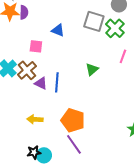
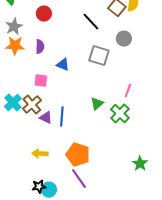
purple semicircle: (24, 12) -> (40, 47), moved
green cross: (115, 28) -> (120, 114), moved

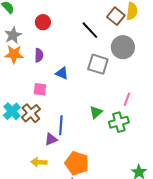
gray circle: (124, 39) -> (123, 47), size x1.5
green cross: (120, 114) -> (119, 122), turned 30
purple triangle: (46, 118) -> (51, 139), moved, turned -48

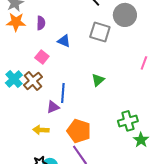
pink square: (40, 89) -> (42, 57), turned 32
pink line: (127, 99) -> (144, 63), moved
green cross: (119, 122) -> (128, 121), moved

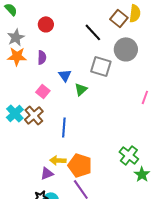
blue triangle: (64, 41) -> (65, 75), turned 32
green triangle: (98, 80) -> (81, 89), moved
purple triangle: (53, 107) -> (47, 173), moved
green cross: (128, 121) -> (129, 155), turned -36
yellow arrow: (41, 130) -> (58, 160), moved

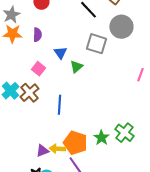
yellow arrow: (58, 160) -> (57, 149), moved
green star: (142, 174) -> (101, 138), moved

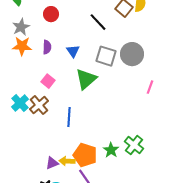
gray circle: (121, 27) -> (132, 54), moved
blue triangle: (60, 53) -> (73, 51), moved
green triangle: (76, 67) -> (86, 79), size x1.6

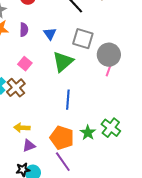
gray circle: (132, 54) -> (109, 55), moved
pink line: (150, 87) -> (109, 70), moved
blue line: (69, 117) -> (68, 100), moved
yellow arrow: (67, 161) -> (22, 128), moved

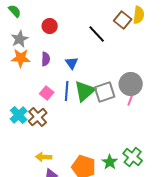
gray square: (83, 39) -> (105, 92), moved, turned -35
blue line: (68, 100) -> (67, 91), moved

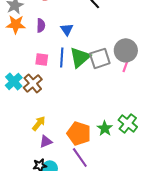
pink square: (47, 93) -> (42, 59), turned -32
yellow arrow: (44, 157) -> (39, 123), turned 126

